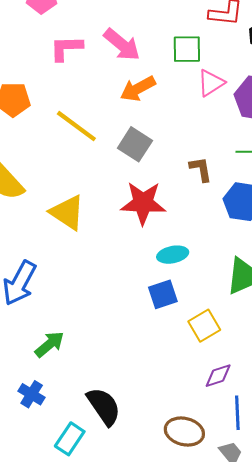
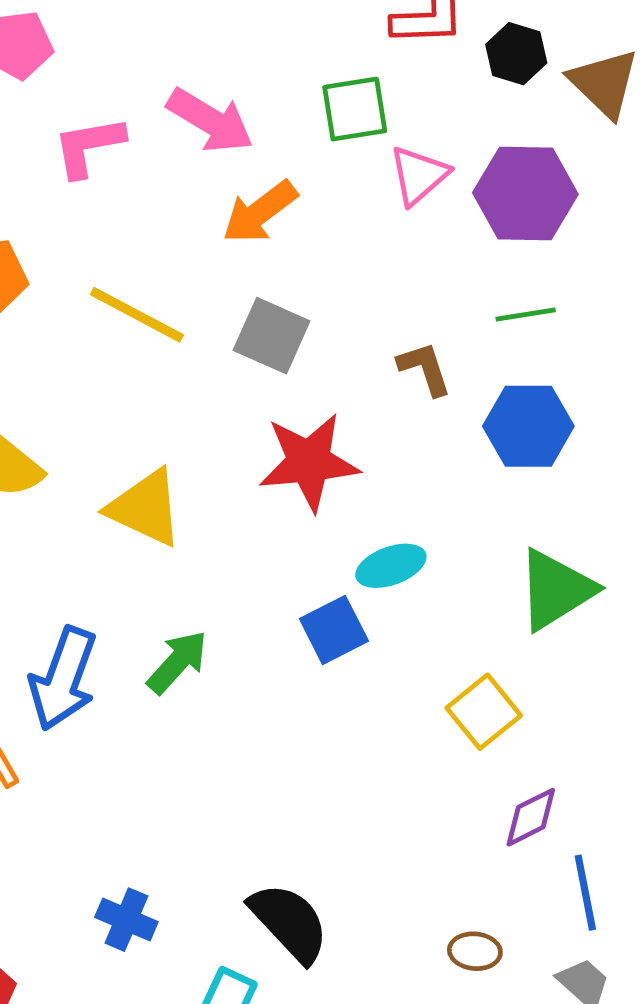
blue square: (163, 294) -> (334, 630), moved
green arrow: (49, 344) -> (177, 662), moved
brown ellipse: (184, 432) -> (475, 951), size x0.6

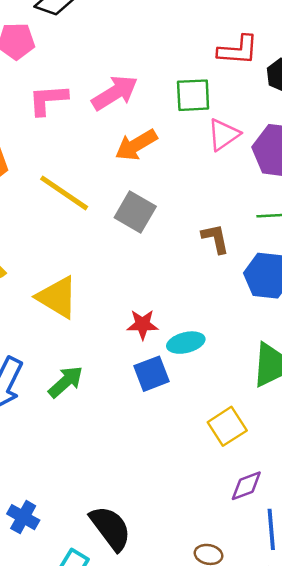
pink arrow: (210, 120) -> (115, 93), turned -69
red star: (309, 462) -> (143, 324), moved, size x0.6

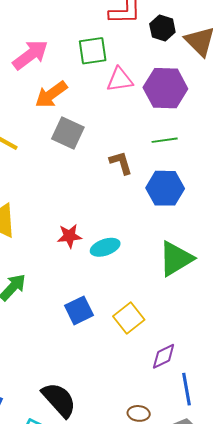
pink triangle: (224, 134) -> (120, 80), turned 32
gray square: (135, 212) -> (68, 133), moved
blue square: (151, 374) -> (79, 310), moved
yellow square: (227, 426) -> (129, 318), moved

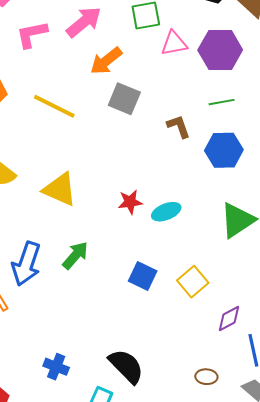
blue square: (79, 310) -> (143, 276), turned -36

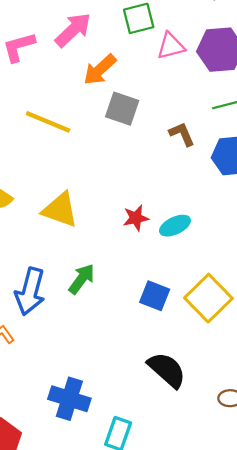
yellow square: (193, 282) -> (208, 298), size x1.4
black semicircle: (126, 366) -> (167, 370), moved
blue cross: (56, 367) -> (69, 399), size x1.5

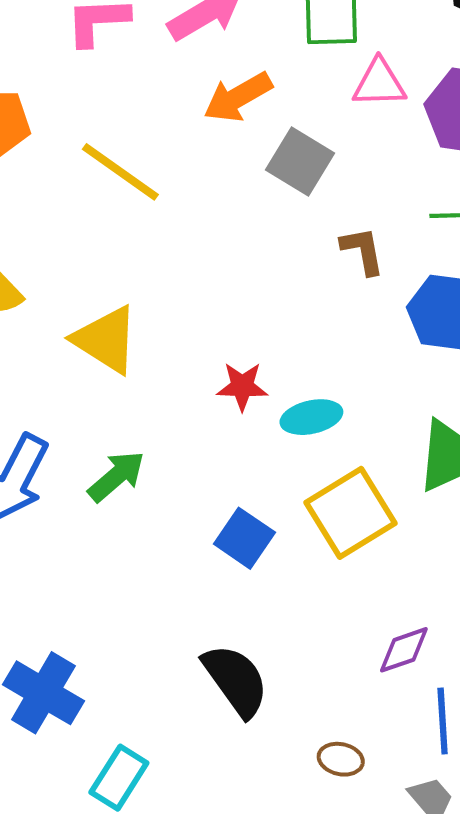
gray square: (122, 109) -> (300, 162), moved
yellow square: (208, 298) -> (350, 513), moved

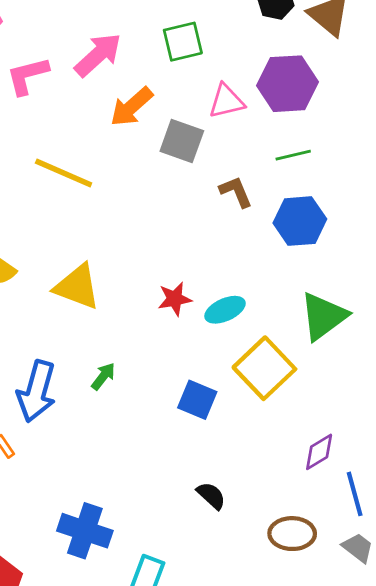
pink triangle: (379, 83) -> (226, 101), moved
green arrow: (116, 476) -> (103, 376), size x0.7
black semicircle: (236, 680) -> (211, 496), size x0.6
brown ellipse: (341, 759) -> (292, 534), size x1.5

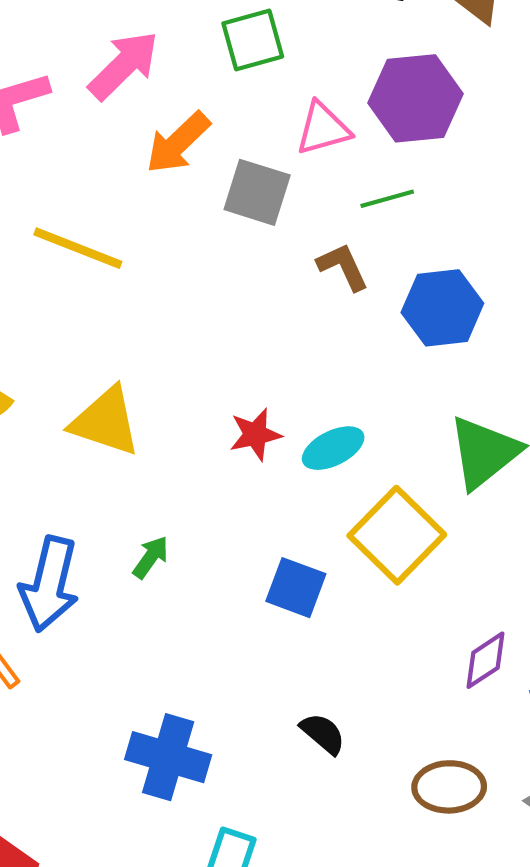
green line: (293, 155) -> (387, 199), moved
blue cross: (85, 531) -> (168, 757), moved

